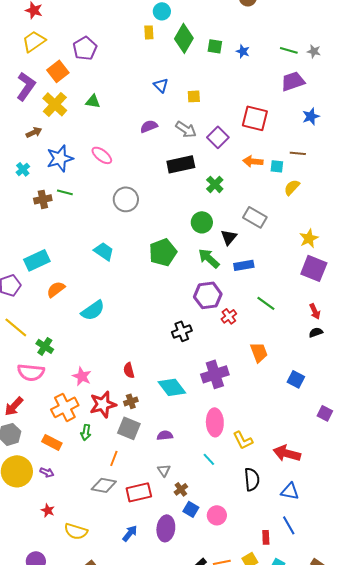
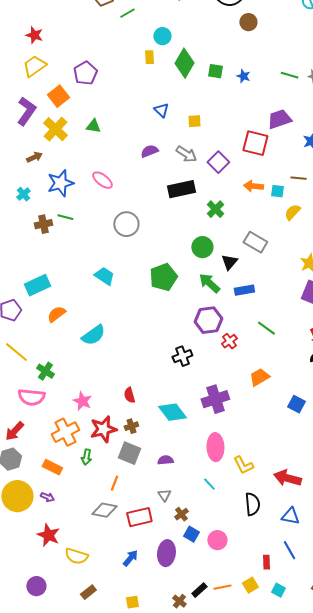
purple trapezoid: (293, 81) -> (279, 119), moved
orange trapezoid: (259, 352) -> (259, 377), turned -100
red star: (48, 510) -> (48, 535), size x1.6

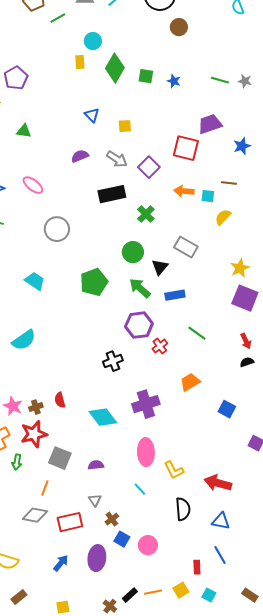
brown cross: (131, 426) -> (36, 407), moved

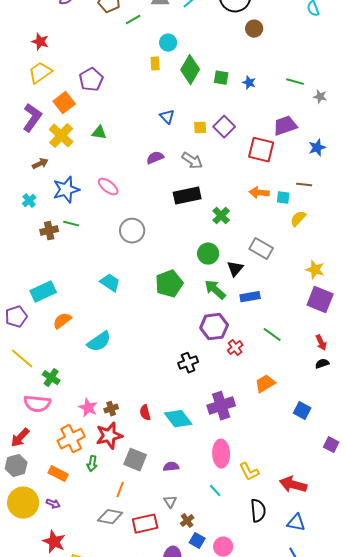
gray star: (245, 81) -> (320, 97), moved
purple square: (149, 167) -> (224, 127), moved
yellow star: (240, 268) -> (315, 270), turned -30
red semicircle: (60, 400) -> (145, 413), moved

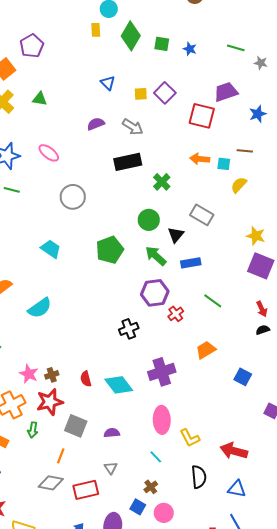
brown cross: (187, 521) -> (151, 487), moved

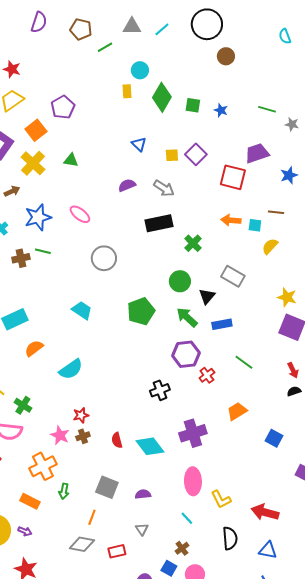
red star: (50, 402) -> (81, 415), moved, size x0.6
red rectangle: (86, 490) -> (117, 551), size x0.7

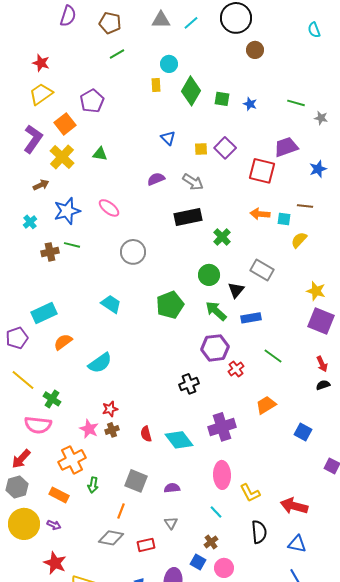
green line: (105, 47) -> (117, 54), moved

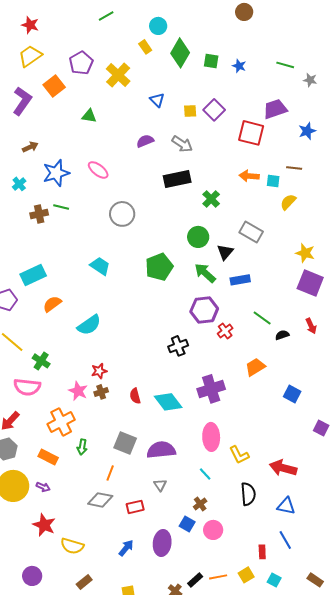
yellow rectangle: (156, 85) -> (145, 47), turned -32
yellow cross: (62, 157) -> (118, 75), moved
black semicircle: (323, 385) -> (282, 335), moved
purple semicircle: (172, 488) -> (161, 450), size x1.8

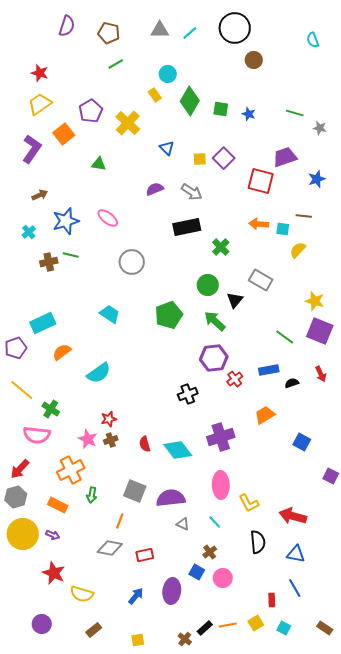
blue rectangle: (240, 280) -> (269, 370), moved
green line: (262, 318) -> (285, 337), moved
gray triangle: (160, 485) -> (183, 524), moved, turned -32

